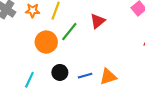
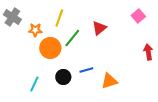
orange star: (33, 11) -> (35, 30), moved
blue line: (85, 76) -> (86, 70), moved

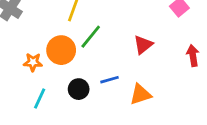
red triangle: (99, 28) -> (143, 45), moved
orange star: (35, 30) -> (33, 62), moved

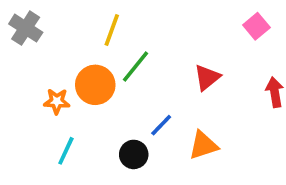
blue line: (110, 80) -> (161, 125), turned -30
black circle: (79, 89) -> (134, 154), moved

